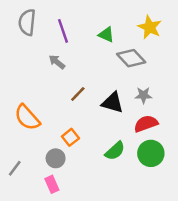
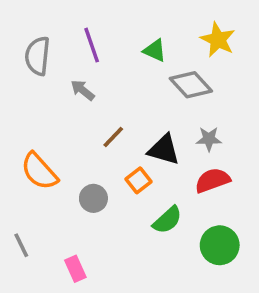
gray semicircle: (27, 22) -> (38, 56), moved
orange square: (70, 137) -> (139, 180), moved
green circle: (151, 153) -> (220, 245), moved
gray circle: (56, 158) -> (93, 198), moved
gray line: (15, 168) -> (21, 245), turned -63

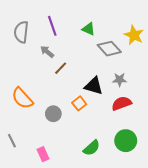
yellow star: (218, 40) -> (134, 35), moved
brown line: (113, 137) -> (61, 68), moved
green semicircle: (167, 220) -> (92, 148), moved

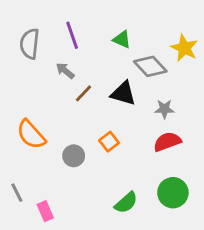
black triangle: (94, 86) -> (123, 93), moved
pink rectangle: (43, 154) -> (45, 211), moved

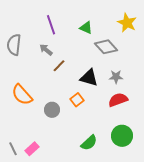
gray semicircle: (30, 44) -> (14, 45), moved
yellow star: (184, 48) -> (127, 23), moved
black triangle: (123, 93) -> (89, 78), moved
gray line: (17, 193) -> (13, 149), moved
pink rectangle: (45, 211) -> (32, 149), turned 72

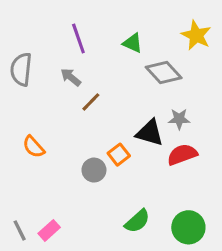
black triangle: (89, 78) -> (150, 133), moved
orange semicircle: (22, 95) -> (34, 147), size x0.7
gray circle: (52, 110) -> (94, 170), moved
green circle: (122, 136) -> (188, 227), moved

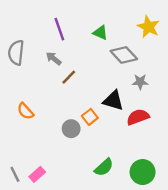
gray star: (179, 119) -> (140, 82), moved

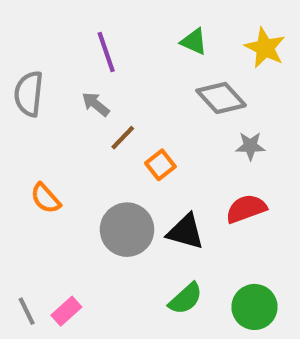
green triangle: (100, 33) -> (194, 42), moved
black triangle: (113, 101) -> (186, 232), moved
orange square: (90, 117) -> (160, 165), moved
gray circle: (71, 129) -> (127, 230), size x1.6

